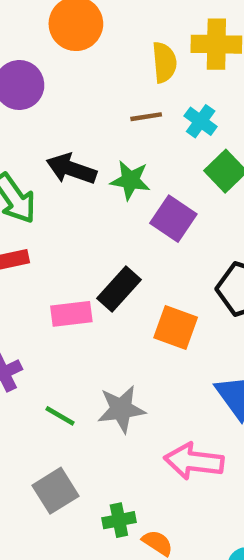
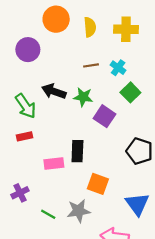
yellow semicircle: (164, 62) -> (90, 27), moved
black rectangle: (119, 289) -> (77, 151), turned -40
orange square: (176, 328) -> (98, 184), moved

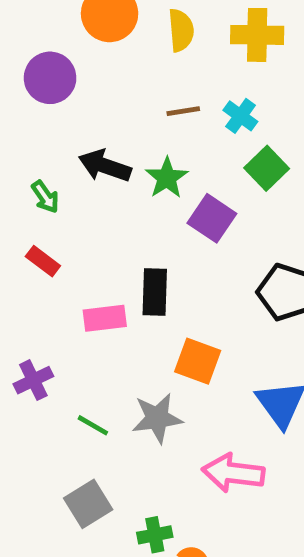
green star: (83, 97) -> (167, 178), turned 30
green arrow: (26, 106) -> (45, 197), size x0.6
red rectangle: (24, 136) -> (43, 261), turned 49

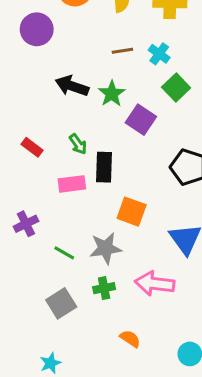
green arrow: (45, 197) -> (78, 144), moved
green cross: (155, 535) -> (104, 288), moved

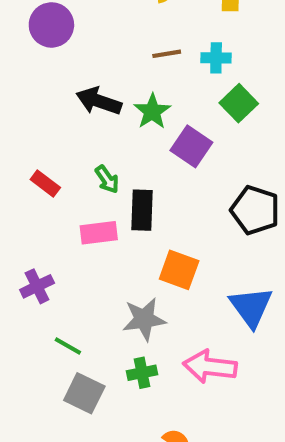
cyan cross: (159, 54) -> (216, 58), turned -35
green line: (64, 253) -> (68, 346), moved
gray square: (61, 303) -> (84, 393), turned -32

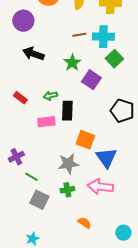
cyan cross: (216, 58) -> (103, 37), size x1.5
black arrow: (99, 101) -> (33, 54), moved
green arrow: (107, 179) -> (50, 96), turned 112
purple cross: (37, 286) -> (16, 157), moved
blue triangle: (251, 307) -> (106, 158), moved

